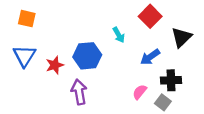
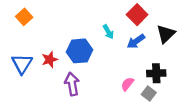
orange square: (27, 19) -> (24, 17), turned 35
blue triangle: (24, 56) -> (22, 64), moved
blue arrow: (150, 57) -> (136, 41), moved

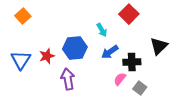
black triangle: (166, 34) -> (159, 46), moved
blue arrow: (136, 41) -> (110, 52), moved
black cross: (156, 73) -> (132, 62), moved

